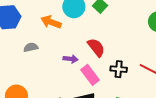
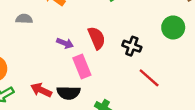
black cross: (119, 69) -> (132, 46), moved

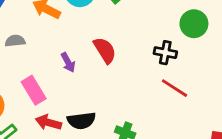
purple arrow: (65, 43) -> (68, 62), turned 49
black cross: (132, 46) -> (165, 53), moved
pink rectangle: (82, 66) -> (34, 90), moved

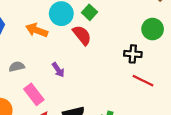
gray semicircle: (15, 41) -> (17, 67), moved
red semicircle: (105, 50) -> (82, 35), moved

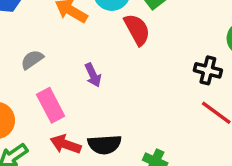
gray semicircle: (17, 67) -> (32, 60), turned -32

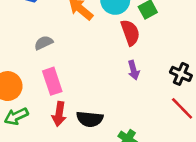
purple arrow: (93, 75) -> (134, 70), moved
red arrow: (66, 144) -> (59, 114), turned -110

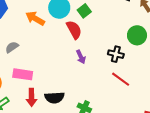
pink rectangle: (52, 81) -> (23, 74), turned -54

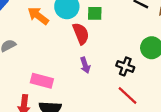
green square: (84, 11) -> (95, 13), turned 32
pink rectangle: (23, 74) -> (42, 81), moved

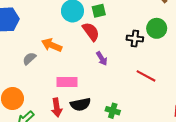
orange arrow: (38, 16) -> (52, 45), moved
black cross: (125, 66) -> (135, 39), moved

